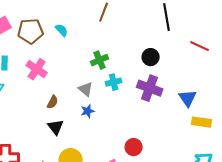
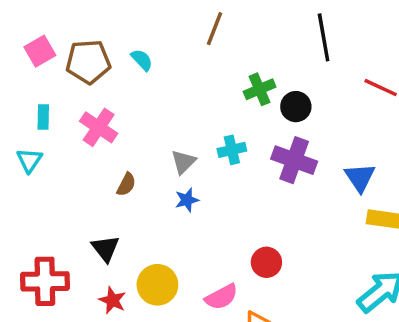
green cross: (100, 60) -> (260, 89), moved
gray triangle: (86, 89) -> (183, 162), turned 35
black triangle: (56, 127) -> (106, 248), moved

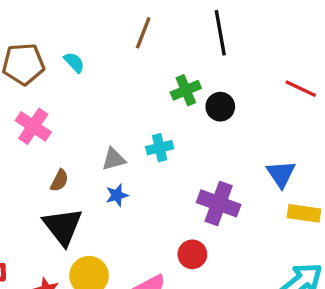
black line: (324, 37) -> (220, 33), moved
purple cross: (294, 160) -> (219, 203), moved
gray triangle: (183, 162) -> (114, 159), turned 30
black triangle: (106, 248) -> (63, 226), moved, size x1.5

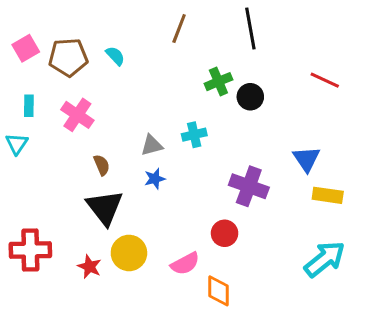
brown semicircle: (59, 181) -> (102, 165), turned -50

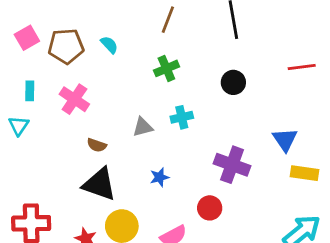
red line: (325, 80) -> (302, 67), turned -32
green cross: (218, 82) -> (166, 68), moved
brown semicircle: (102, 165) -> (97, 145), turned 132
blue star: (155, 179) -> (159, 177), moved
black triangle: (105, 207) -> (99, 184), turned -33

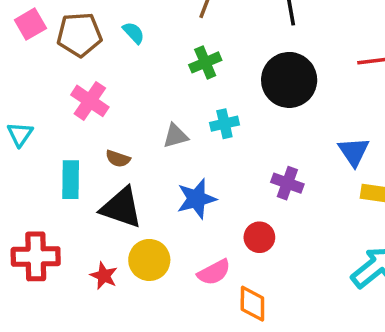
black circle: (233, 82) -> (289, 80), size x1.8
cyan rectangle: (30, 91) -> (71, 180), moved, size x1.5
purple cross: (232, 165) -> (287, 183), size x0.7
blue star: (159, 177) -> (196, 199), size x1.6

